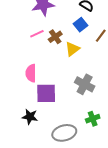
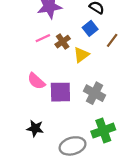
pink semicircle: (31, 73) -> (36, 81), turned -48
purple square: (46, 93) -> (60, 92), moved
green cross: (93, 119) -> (103, 131), size x1.5

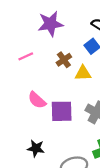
pink line: (43, 38) -> (26, 56), moved
yellow triangle: (81, 55) -> (83, 73), turned 35

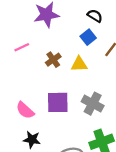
brown cross: (64, 60) -> (53, 60), moved
pink semicircle: (37, 100) -> (25, 110), moved

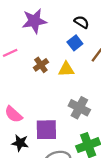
purple square: (58, 102) -> (46, 130), moved

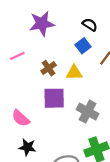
purple square: (46, 130) -> (54, 98), moved

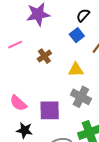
black semicircle: (90, 25) -> (83, 15), turned -80
yellow triangle: (74, 73) -> (76, 70), moved
purple square: (54, 98) -> (50, 110), moved

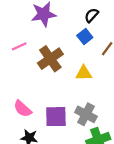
brown cross: (44, 56) -> (50, 59), size x1.6
gray cross: (81, 97) -> (86, 114), moved

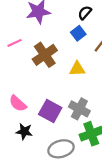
purple square: (56, 117) -> (50, 111), turned 30

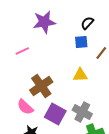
blue square: (78, 33) -> (81, 42), turned 32
brown cross: (45, 55) -> (41, 86), moved

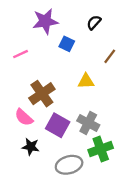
blue square: (81, 42) -> (67, 44), moved, turned 32

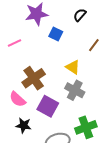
yellow triangle: (86, 81) -> (73, 67), turned 35
gray cross: (88, 123) -> (75, 90), moved

